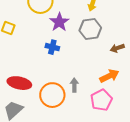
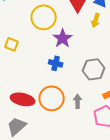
gray hexagon: (90, 29) -> (94, 69), moved
orange circle: (52, 95) -> (52, 98), moved

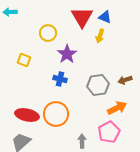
yellow circle: (44, 17) -> (48, 33), size x0.7
yellow square: (12, 44) -> (24, 60), moved
gray arrow: (78, 101) -> (82, 141), moved

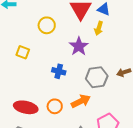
purple star: (67, 54) -> (79, 46), moved
orange arrow: (117, 108) -> (81, 101), moved
orange circle: (56, 114) -> (55, 106), size x0.6

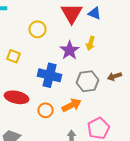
yellow arrow: (99, 28) -> (91, 43), moved
blue cross: (59, 71) -> (50, 75), size x1.6
red ellipse: (26, 107) -> (17, 97), moved

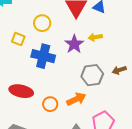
yellow arrow: (91, 43) -> (95, 37), turned 64
yellow square: (14, 56) -> (18, 39), moved
blue cross: (50, 75) -> (43, 56), moved

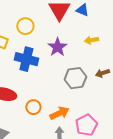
yellow arrow: (95, 37) -> (91, 40), moved
orange arrow: (76, 99) -> (59, 113), moved

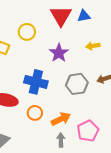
blue triangle: (82, 10) -> (84, 16), turned -32
blue cross: (26, 59) -> (36, 82), moved

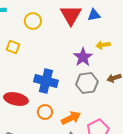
yellow circle: (27, 32) -> (33, 21), moved
purple star: (59, 53) -> (83, 57), moved

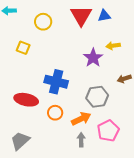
gray hexagon: (87, 83) -> (97, 97), moved

